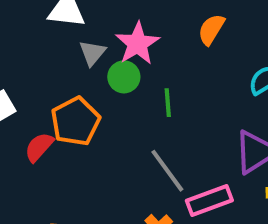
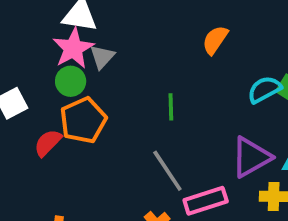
pink star: (137, 44) -> (73, 48), moved
green circle: (124, 77) -> (71, 81), moved

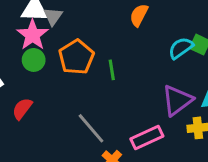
gray triangle: (102, 57) -> (53, 16), moved
orange pentagon: (83, 120) -> (76, 57), moved
gray line: (167, 171) -> (91, 128), moved

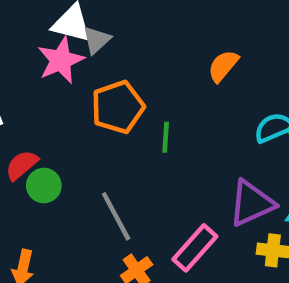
green circle: (34, 60) -> (44, 186), moved
pink rectangle: (147, 138) -> (195, 248), turned -36

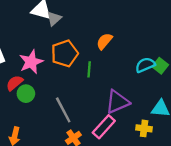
pink star: (61, 60) -> (31, 62), moved
orange semicircle: (223, 66) -> (104, 41), moved
purple triangle: (252, 203) -> (117, 102), moved

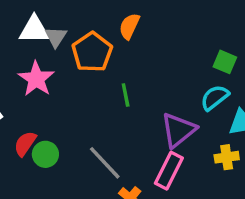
orange semicircle: (104, 41) -> (129, 26), moved
orange pentagon: (65, 53) -> (92, 52), moved
pink star: (31, 62) -> (36, 79), moved
cyan semicircle: (145, 65) -> (215, 98), moved

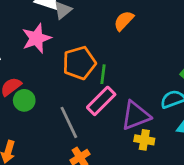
orange pentagon: (92, 52) -> (79, 63), moved
yellow cross: (227, 157) -> (144, 140), moved
pink rectangle: (169, 171) -> (101, 101), moved

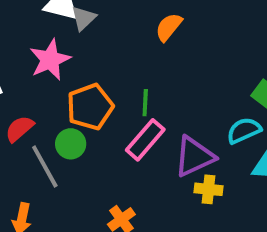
orange pentagon: (79, 63) -> (90, 107), moved
green circle: (24, 100) -> (71, 144), moved
gray line: (69, 122) -> (45, 167), moved

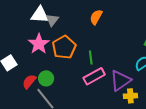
orange pentagon: (90, 107) -> (64, 47), moved
pink rectangle: (145, 140) -> (94, 76), turned 30
green circle: (71, 144) -> (46, 78), moved

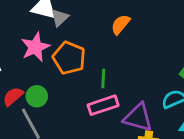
orange pentagon: (64, 47) -> (69, 58), turned -30
purple triangle: (120, 81) -> (138, 117), turned 40

